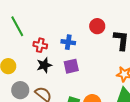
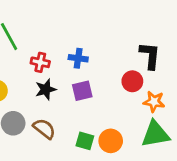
red circle: (97, 26) -> (132, 81), moved

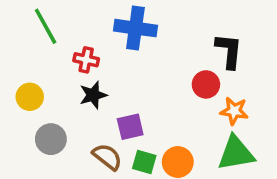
blue cross: (78, 58) -> (135, 28), moved, size x1.6
purple square: (82, 91) -> (130, 127), moved
brown semicircle: (44, 129) -> (107, 157), moved

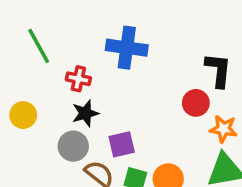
gray circle: (51, 139) -> (73, 146), moved

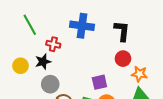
black L-shape: (218, 70) -> (122, 31), moved
black star: (85, 113) -> (43, 62), moved
purple square: (122, 144) -> (99, 82), moved

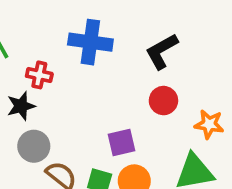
black L-shape: (122, 31) -> (162, 51), turned -125
orange star: (139, 74) -> (209, 124), moved

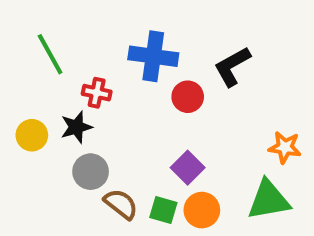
red circle: (163, 101) -> (188, 97), moved
purple square: (121, 143) -> (188, 168), turned -32

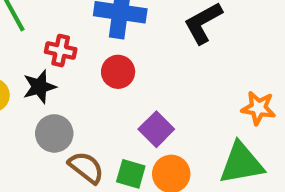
red circle: (188, 97) -> (118, 72), moved

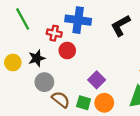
red cross: (61, 51) -> (54, 33), moved
red circle: (118, 72) -> (67, 51), moved

